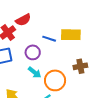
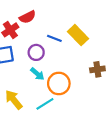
yellow rectangle: (71, 35) -> (78, 35), turned 42
brown cross: (80, 66) -> (97, 69), moved

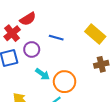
yellow rectangle: (78, 35) -> (95, 34), moved
purple circle: (36, 52) -> (32, 49), moved

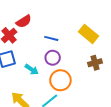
purple circle: (32, 49) -> (53, 58), moved
cyan arrow: (43, 74) -> (32, 69), moved

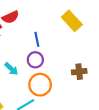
yellow rectangle: (89, 34) -> (72, 21), moved
blue line: (51, 38) -> (37, 39), turned 56

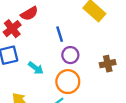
purple circle: (35, 60) -> (70, 55), moved

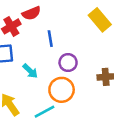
blue line: (60, 34) -> (50, 39), moved

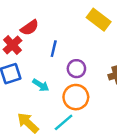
blue line: (50, 39) -> (54, 49), turned 35

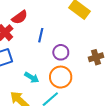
cyan arrow: (41, 85) -> (32, 78), moved

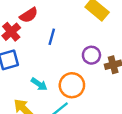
purple circle: (61, 52) -> (91, 55), moved

